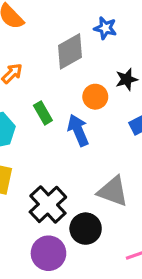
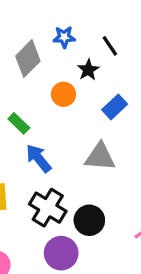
blue star: (105, 28) -> (64, 37), moved
blue arrow: (78, 130) -> (39, 158), moved
gray triangle: (113, 191) -> (100, 157), moved

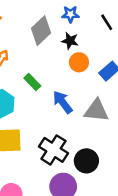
black star: (88, 70) -> (70, 41), moved, turned -30
orange circle: (63, 94) -> (79, 62), moved
blue arrow: (39, 158) -> (63, 102), moved

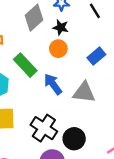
orange circle: (79, 62) -> (58, 49), moved
green rectangle: (32, 82) -> (25, 65), size x1.5

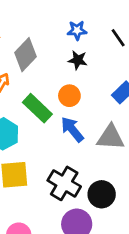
gray diamond: (34, 18) -> (26, 55), moved
orange circle: (58, 49) -> (69, 96), moved

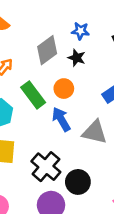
gray diamond: (26, 55) -> (47, 50), moved

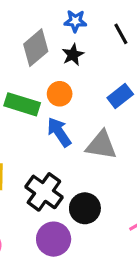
black star: (77, 58) -> (73, 55), turned 30
green rectangle: (33, 95) -> (22, 104), turned -32

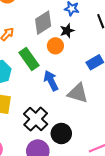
orange circle: (60, 94) -> (55, 46), moved
green rectangle: (22, 104) -> (29, 59), turned 30

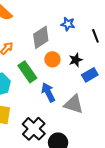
black star: (67, 31) -> (76, 60), moved

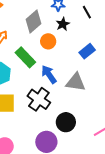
black star: (76, 60) -> (63, 24), moved
black cross: (34, 129) -> (39, 99), moved

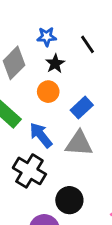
orange circle: (48, 41) -> (48, 92), moved
blue rectangle: (87, 51) -> (82, 108), moved

